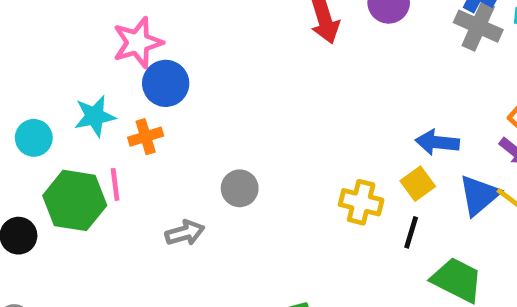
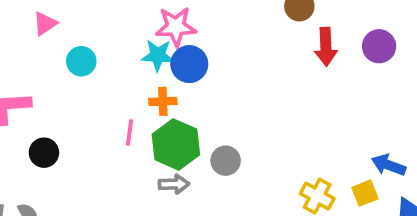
cyan star: (95, 116) -> (158, 55), moved
cyan circle: (34, 138) -> (81, 61), moved
green hexagon: (75, 200) -> (176, 144), moved

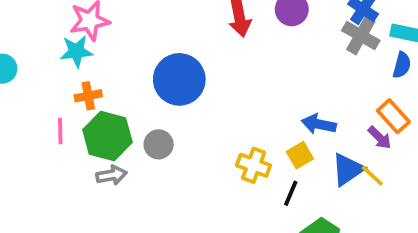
blue circle: (189, 64) -> (179, 79), moved, size x1.4

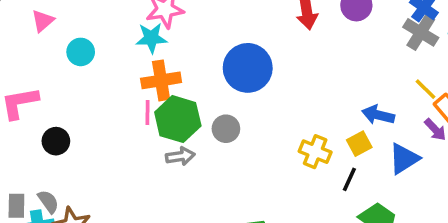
orange cross: (88, 96) -> (161, 80), size x1.5
pink line: (60, 131) -> (148, 113), moved
yellow line: (372, 176) -> (426, 89), moved

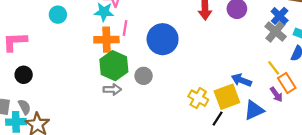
pink line: (148, 113) -> (125, 28), moved
black circle: (56, 141) -> (24, 75), moved
yellow square: (359, 144) -> (227, 97), size x1.6

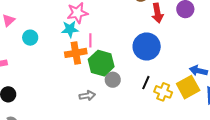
blue circle: (163, 39) -> (147, 47), moved
green hexagon: (114, 66) -> (101, 63), moved
black line: (218, 119) -> (146, 83), moved

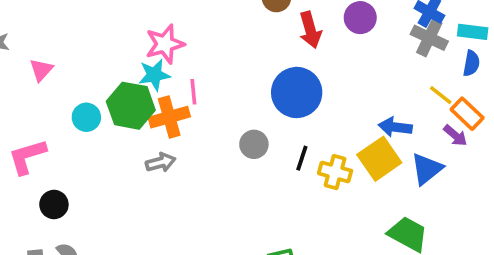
cyan circle: (30, 38) -> (86, 117), moved
green hexagon: (101, 63) -> (131, 106), moved
gray circle: (113, 80) -> (254, 144), moved
gray arrow: (87, 96) -> (161, 162), moved

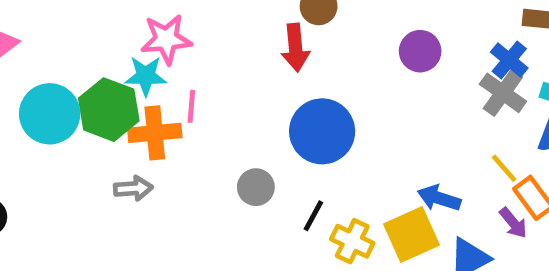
red arrow: (310, 30) -> (295, 48), moved
cyan circle: (86, 117) -> (50, 114), size x1.6

